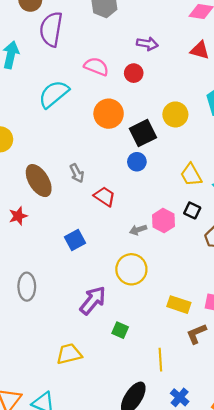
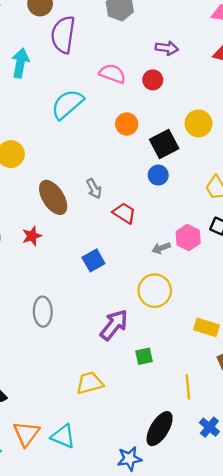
orange circle: (109, 114) -> (127, 124), size x0.7
green square: (120, 330) -> (144, 356), turned -35

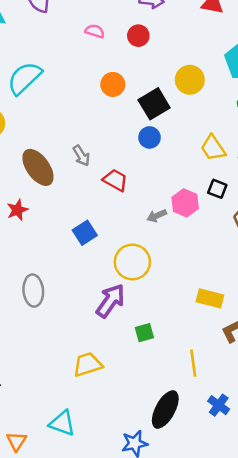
pink semicircle: (112, 74) -> (95, 31), size x0.7
cyan semicircle: (67, 104) -> (24, 78), moved
yellow circle: (155, 291) -> (132, 262), moved
orange triangle: (26, 434) -> (16, 441), moved, size x0.7

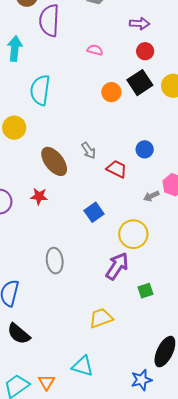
red circle: (138, 36) -> (145, 51), moved
cyan semicircle: (24, 78) -> (40, 90), turned -36
black square: (154, 104) -> (140, 83), moved
blue circle: (150, 137) -> (145, 149), moved
red star: (17, 210) -> (39, 196), turned 30

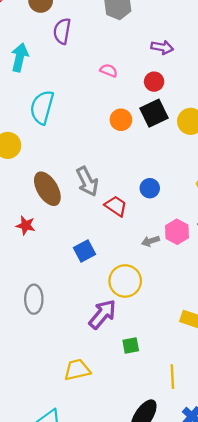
purple semicircle: (49, 21) -> (62, 31), size x0.7
red circle: (145, 51) -> (154, 82), moved
gray arrow: (89, 151) -> (87, 181), size x1.5

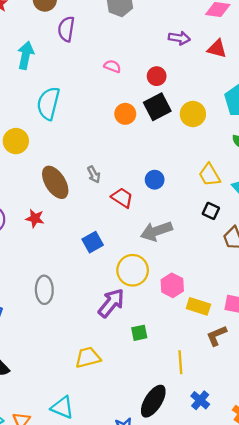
purple arrow: (162, 47) -> (179, 38), moved
gray arrow: (87, 181) -> (94, 174), size x0.6
pink hexagon: (177, 232) -> (172, 285), moved
gray arrow: (150, 241) -> (156, 231), size x1.8

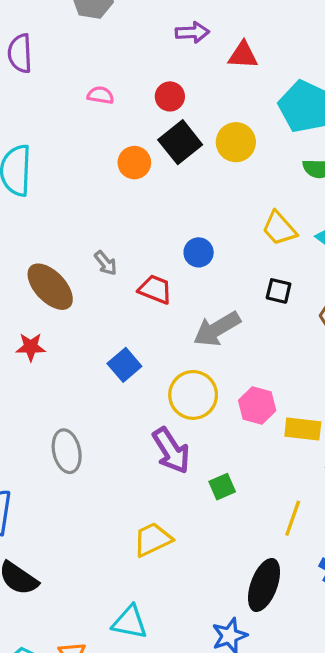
red triangle: (217, 49) -> (243, 55), moved
black square: (211, 211) -> (279, 291), moved
purple arrow: (111, 303) -> (171, 451), turned 120
yellow line: (180, 362) -> (293, 518), turned 35

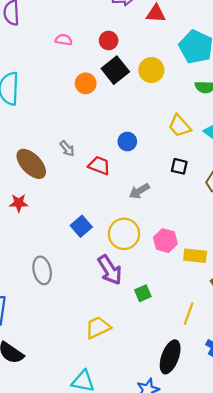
gray arrow: (217, 329) -> (139, 191), size x0.7
blue square: (124, 365) -> (81, 226), moved

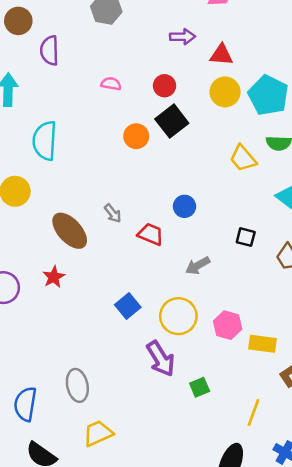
yellow circle: (151, 70) -> (225, 92), moved
yellow trapezoid: (180, 126) -> (243, 158), moved
red star: (19, 203) -> (54, 277), turned -30
gray ellipse: (42, 270) -> (77, 385), moved
yellow trapezoid: (98, 327) -> (98, 433), moved

